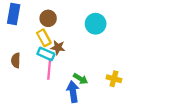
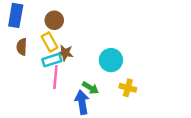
cyan circle: (96, 24) -> (111, 60), moved
cyan rectangle: (46, 54) -> (52, 60), turned -42
brown semicircle: (16, 60) -> (22, 47), moved

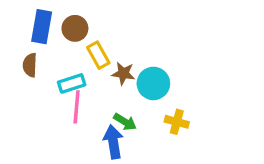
blue rectangle: (16, 15) -> (42, 27), moved
yellow rectangle: (49, 42) -> (98, 55), moved
brown star: (65, 53) -> (123, 73), moved

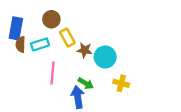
blue rectangle: (42, 27) -> (16, 28), moved
cyan rectangle: (72, 83) -> (40, 44), moved

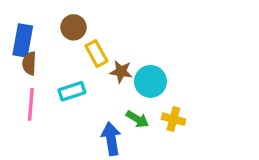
cyan rectangle: (40, 44) -> (72, 91), moved
pink line: (53, 73) -> (31, 104), moved
green arrow: (86, 83) -> (137, 119), moved

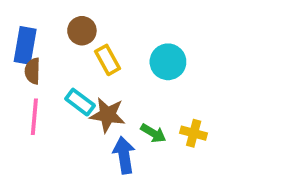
brown star: (121, 72) -> (108, 115), moved, size x1.4
cyan circle: (150, 81) -> (168, 62), moved
cyan rectangle: (72, 91) -> (80, 102), turned 55

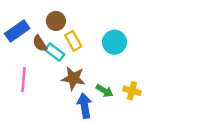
blue rectangle: (25, 45) -> (17, 31), turned 45
brown semicircle: (33, 71) -> (40, 43), moved, turned -35
cyan rectangle: (80, 102) -> (55, 52), moved

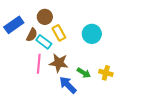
brown semicircle: (40, 43) -> (32, 35), turned -120
pink line: (23, 80) -> (39, 64), moved
blue arrow: (85, 106) -> (68, 85), turned -36

